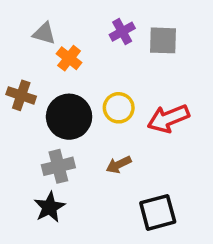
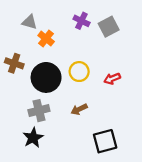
purple cross: (122, 32) -> (81, 21), turned -35
gray square: (163, 40) -> (109, 27), turned -30
red arrow: (168, 118) -> (112, 79), size x0.6

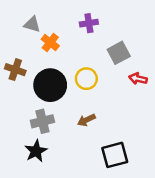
purple cross: (81, 21) -> (89, 23), turned -35
gray square: (109, 27) -> (119, 53), moved
red arrow: (112, 79) -> (138, 79), moved, turned 35

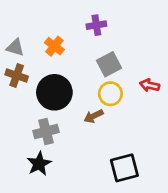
gray triangle: (32, 24) -> (15, 48), moved
gray square: (119, 53) -> (109, 64), moved
yellow circle: (86, 79) -> (110, 94), moved
brown arrow: (86, 120) -> (94, 116), moved

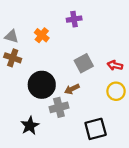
gray square: (109, 64) -> (84, 63), moved
black circle: (54, 92) -> (42, 85), moved
yellow circle: (110, 94) -> (116, 91), moved
gray cross: (46, 131) -> (59, 107), moved

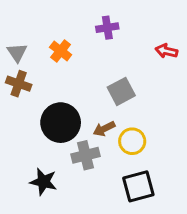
gray triangle: (12, 36) -> (17, 53), turned 40
red arrow: (115, 65) -> (166, 51), moved
yellow circle: (116, 91) -> (132, 141), moved
black star: (30, 126) -> (43, 182), turned -30

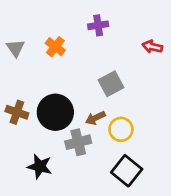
brown cross: (19, 84) -> (17, 112), moved
black square: (138, 186) -> (127, 171), turned -36

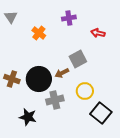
red arrow: (152, 47) -> (98, 33), moved
gray triangle: (15, 48) -> (11, 17), moved
brown arrow: (95, 118) -> (62, 73), moved
black square: (127, 171) -> (101, 113), moved

